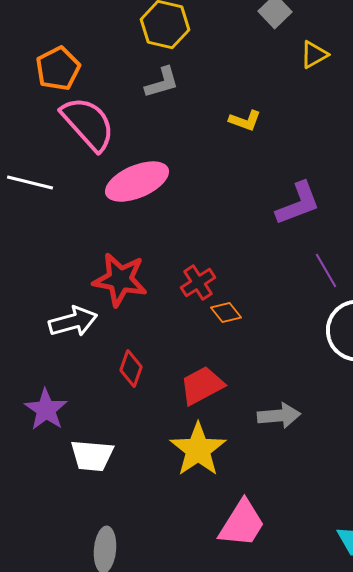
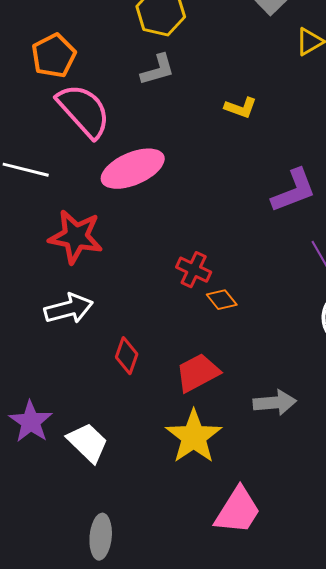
red star: (120, 280) -> (76, 237), moved
red cross: (198, 283) -> (194, 270), turned -32
purple star: (46, 410) -> (31, 422), moved
white trapezoid: (92, 456) -> (88, 443), turned -141

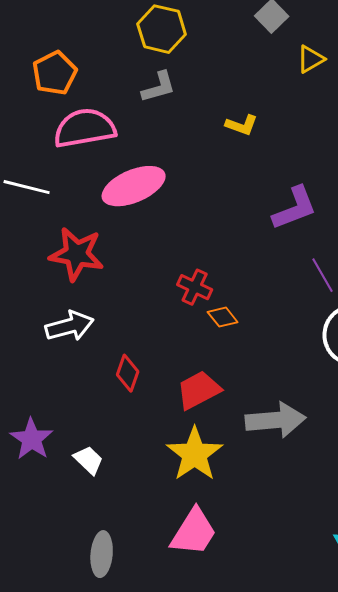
pink semicircle: (84, 111) -> (85, 128), turned -58
gray arrow: (275, 403) -> (276, 420), size x1.4
white trapezoid: (88, 443) -> (89, 460), size x0.7
pink trapezoid: (238, 511) -> (194, 532), moved

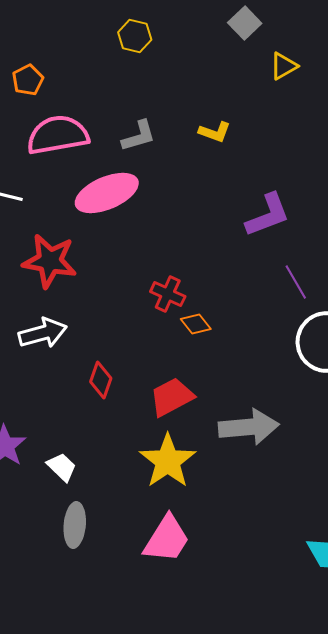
yellow hexagon: (162, 29) -> (135, 36), size x0.7
orange pentagon: (55, 73) -> (28, 80), size x0.7
gray L-shape: (159, 87) -> (139, 136), moved
gray ellipse: (102, 554) -> (75, 525), moved

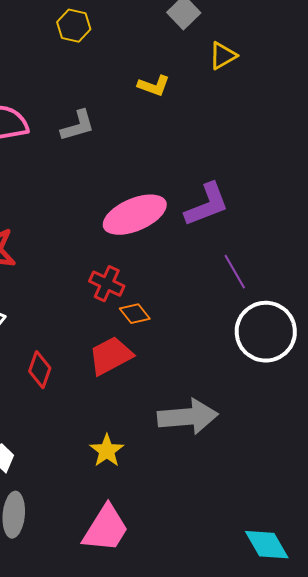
yellow L-shape: (215, 132) -> (154, 86), moved
pink ellipse: (107, 193) -> (135, 215), moved
red trapezoid: (172, 397) -> (111, 356), moved
yellow star: (168, 461) -> (107, 451), size x0.6

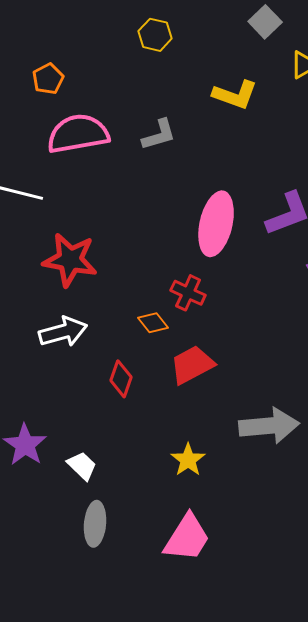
yellow L-shape: (154, 86) -> (235, 95), size x1.4
pink ellipse: (135, 215) -> (216, 224), turned -54
orange diamond: (135, 314) -> (153, 323), moved

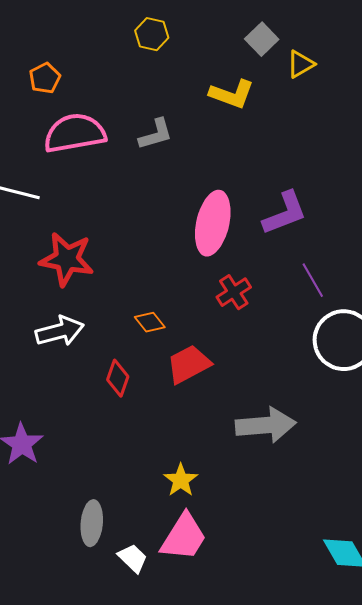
gray square: (265, 22) -> (262, 39), moved
red cross: (188, 293) -> (234, 292), moved, turned 32
yellow star: (188, 460) -> (181, 480), moved
white trapezoid: (82, 466) -> (133, 558), moved

